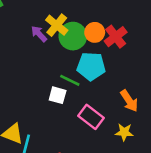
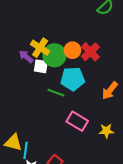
white square: (58, 95) -> (41, 66), moved
orange arrow: (129, 101) -> (110, 91), moved, turned 78

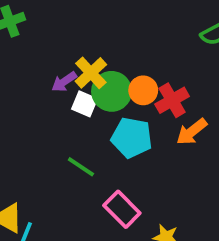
purple arrow: (26, 57) -> (64, 82), turned -88
orange arrow: (110, 91) -> (192, 132), moved
green line: (56, 93) -> (81, 167), moved

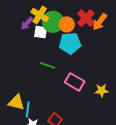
orange circle: (143, 90) -> (67, 24), moved
orange arrow: (192, 132) -> (100, 22), moved

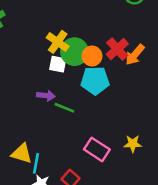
purple arrow: (27, 23) -> (46, 96), moved, turned -128
pink rectangle: (75, 82) -> (97, 149), moved

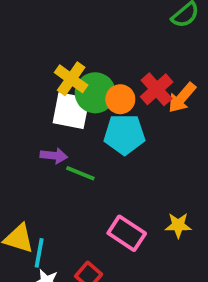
white square: (58, 64) -> (71, 111), size x1.5

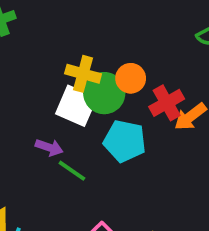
yellow cross: (71, 79) -> (83, 74), turned -32
orange circle: (120, 99) -> (131, 78), moved

